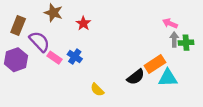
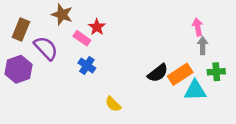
pink arrow: (170, 23) -> (198, 27), turned 56
green cross: (186, 43) -> (216, 72), moved
pink rectangle: (54, 58) -> (82, 38), moved
black semicircle: (136, 77) -> (158, 73), moved

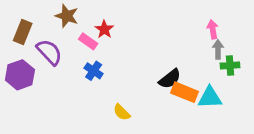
green cross: (216, 72) -> (230, 65), moved
orange rectangle: (180, 74) -> (185, 92), moved, turned 55

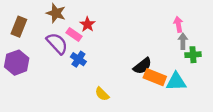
purple semicircle: (49, 52) -> (57, 43), moved

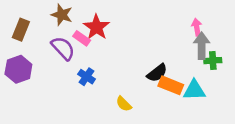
red star: (87, 24) -> (96, 27), size x1.5
gray arrow: (183, 41) -> (202, 46), size x1.5
blue cross: (78, 59) -> (87, 77), moved
yellow semicircle: (102, 94) -> (124, 104), moved

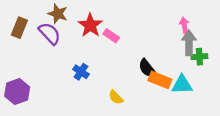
pink rectangle: (82, 38) -> (111, 36), moved
purple semicircle: (63, 48) -> (50, 33), moved
purple hexagon: (18, 69) -> (17, 91), moved
black semicircle: (157, 73) -> (147, 68), turned 90

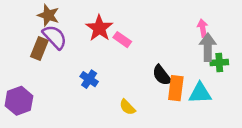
brown star: (58, 14) -> (48, 15), moved
brown rectangle: (19, 28) -> (39, 48), moved
orange rectangle: (160, 80) -> (176, 88), turned 75

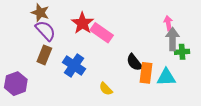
pink rectangle: (122, 40) -> (102, 33), size x1.5
brown rectangle: (39, 48) -> (44, 55), moved
blue cross: (89, 79) -> (74, 66), size x1.5

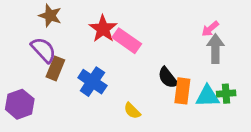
pink arrow: (168, 23) -> (210, 29), turned -120
purple semicircle: (45, 31) -> (43, 50), moved
green cross: (182, 52) -> (226, 94), moved

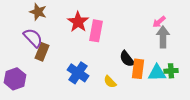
pink rectangle: (127, 41) -> (96, 31), turned 65
blue cross: (92, 82) -> (78, 73), moved
yellow semicircle: (132, 111) -> (110, 82), moved

